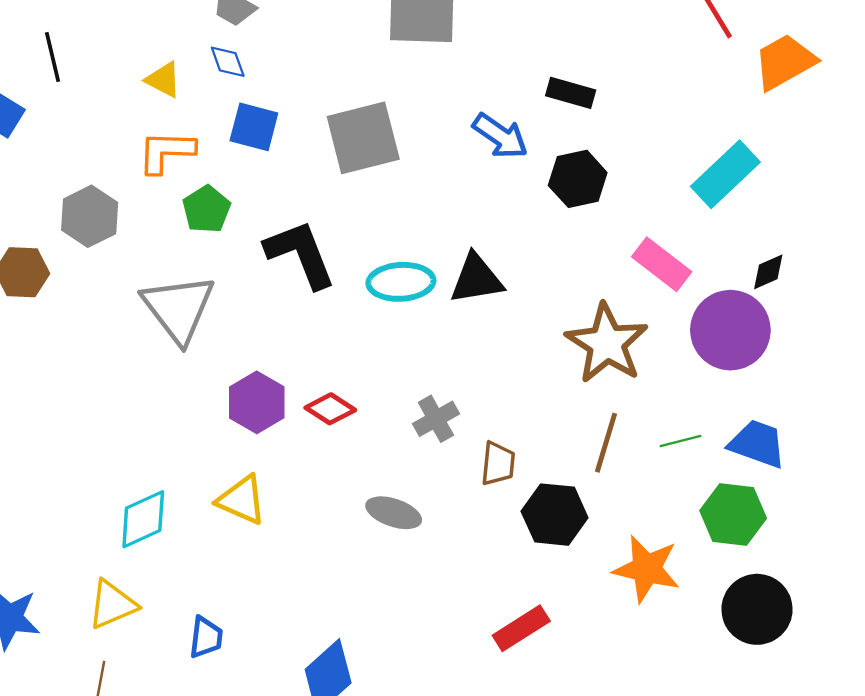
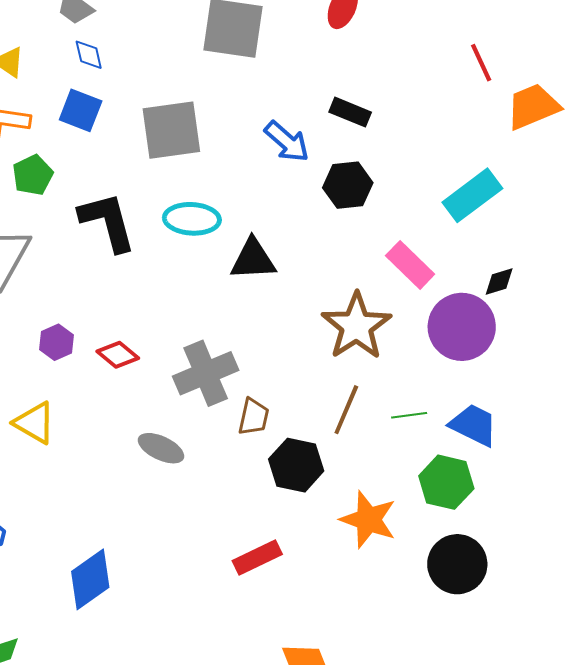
blue diamond: (228, 62) -> (89, 55), moved
cyan ellipse: (401, 282) -> (192, 219), moved
purple hexagon: (257, 402) -> (57, 342), size x0.7
gray cross: (436, 419) -> (206, 373), size x1.6

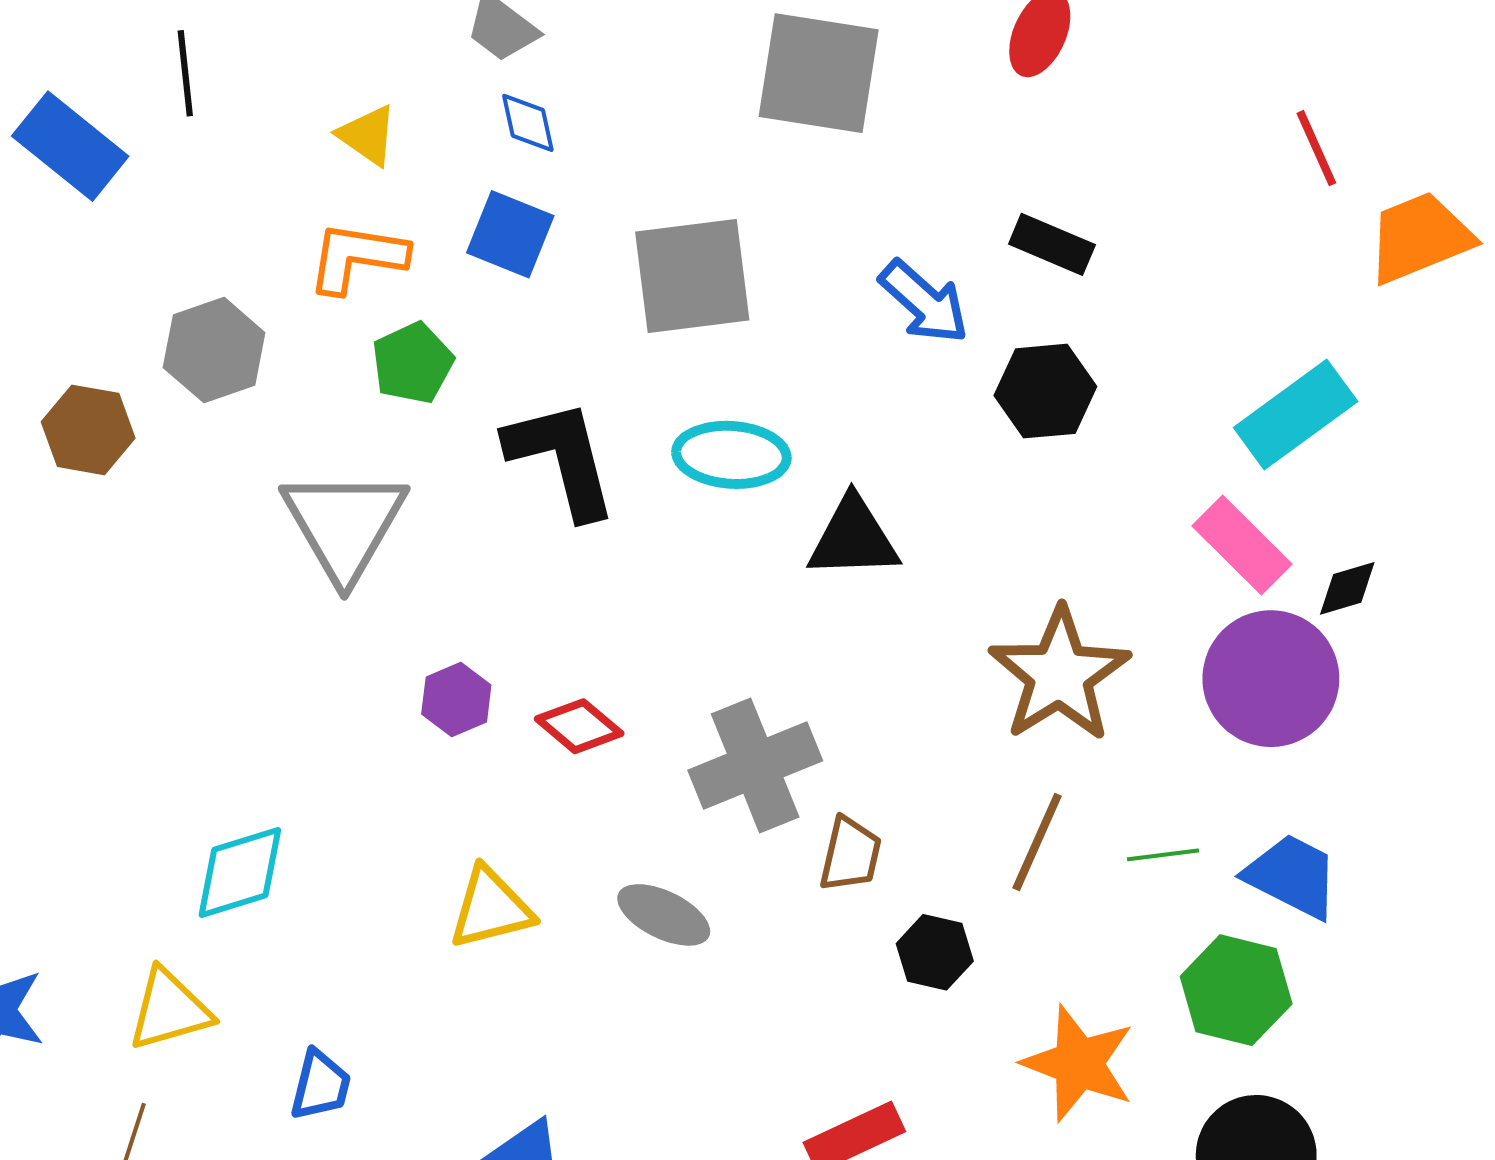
pink rectangle: (410, 265) -> (1242, 545), moved
yellow triangle: (35, 423) -> (491, 908), moved, turned -45
black hexagon: (296, 465) -> (935, 952), size x0.7

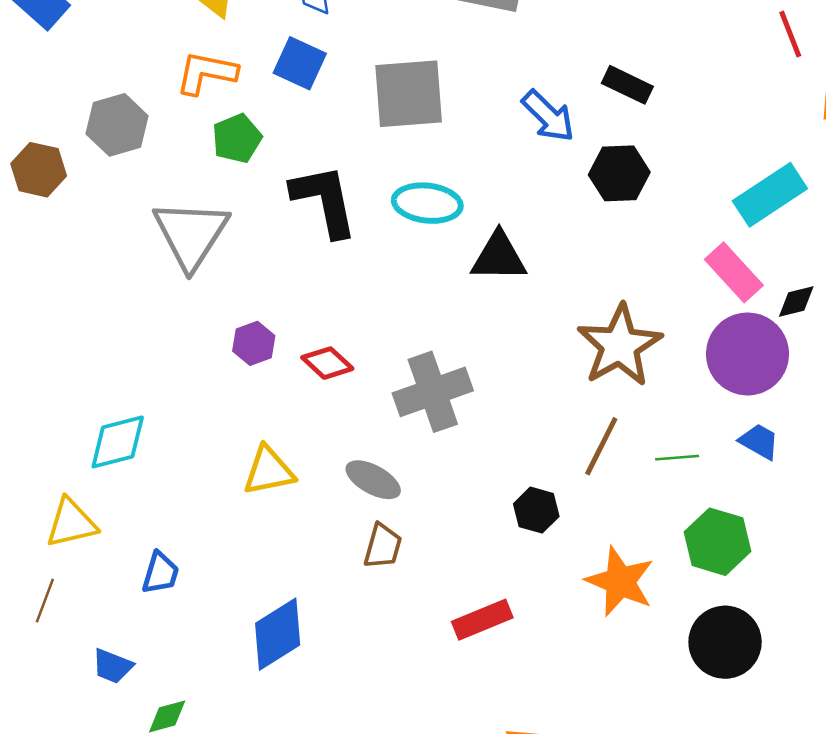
brown trapezoid: (850, 854) -> (383, 546), moved
blue trapezoid: (1292, 876) -> (759, 442), moved, size x0.7

